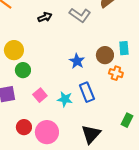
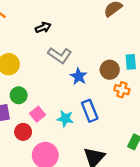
gray L-shape: (80, 15) -> (60, 55), moved
green circle: (23, 70) -> (19, 95), moved
red circle: (24, 127) -> (23, 132), moved

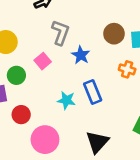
gray L-shape: (60, 55) -> (60, 32), turned -105
brown circle: (110, 70) -> (114, 34), moved
pink square: (38, 114) -> (43, 61), moved

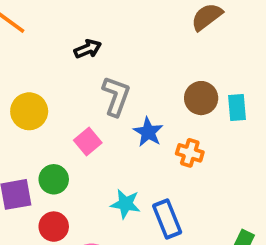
orange cross: (127, 69) -> (190, 153), moved
green circle: (16, 75) -> (54, 179), moved
blue rectangle: (93, 92) -> (167, 219), moved

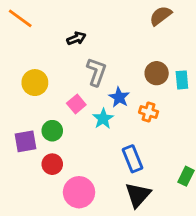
cyan star: (126, 204) -> (103, 119), moved, turned 30

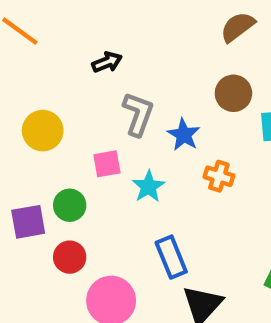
brown circle: (157, 73) -> (233, 93), moved
blue star: (119, 97) -> (184, 135), moved
pink square: (76, 104) -> (107, 164), turned 30
blue rectangle: (133, 159) -> (171, 257), moved

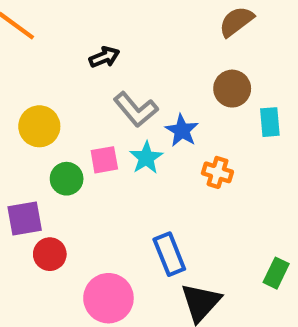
gray L-shape: (138, 114) -> (136, 110), turned 120
cyan star: (148, 187) -> (146, 158), moved
green circle: (70, 205) -> (67, 179), moved
red circle: (70, 257) -> (50, 254), moved

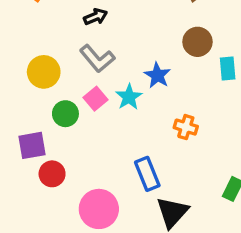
gray L-shape: (136, 110) -> (97, 59), moved
pink square: (104, 160) -> (96, 99), turned -30
orange cross: (217, 172) -> (186, 127), moved

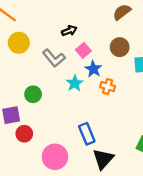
black arrow: (96, 17) -> (69, 31), moved
yellow circle: (44, 72) -> (19, 43), moved
pink square: (96, 99) -> (83, 50), moved
orange cross: (186, 127) -> (108, 87), moved

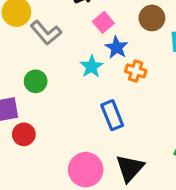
gray L-shape: (54, 58) -> (46, 33), moved
blue rectangle: (87, 134) -> (112, 115), moved
pink circle: (55, 157) -> (86, 170), moved

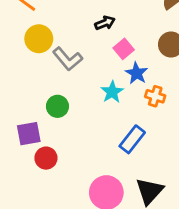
blue rectangle: (112, 115) -> (132, 139), turned 60

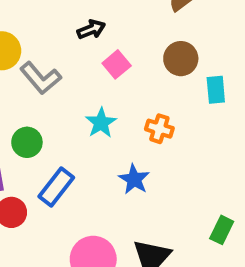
blue star: (137, 73) -> (134, 179), moved
blue rectangle: (132, 139) -> (56, 187), moved

